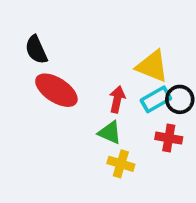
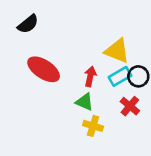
black semicircle: (36, 50) -> (28, 24), moved, turned -105
red cross: (169, 138) -> (130, 106), turned 30

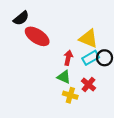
red ellipse: (44, 69) -> (37, 36), moved
red cross: (130, 106) -> (88, 85), moved

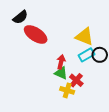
red arrow: (68, 58) -> (61, 62), moved
red cross: (88, 85) -> (76, 80), moved

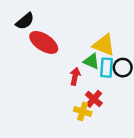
cyan rectangle: (86, 55) -> (106, 68), turned -56
green triangle: (61, 73) -> (91, 61), moved

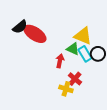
black semicircle: (25, 21) -> (20, 27), moved
cyan rectangle: (106, 68) -> (85, 54), turned -35

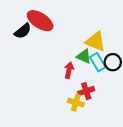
red ellipse: (35, 34) -> (40, 21), moved
red cross: (75, 79) -> (86, 91), turned 32

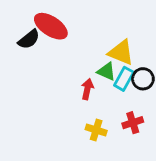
cyan rectangle: (98, 62) -> (124, 79), turned 60
red cross: (86, 91) -> (133, 123), moved

